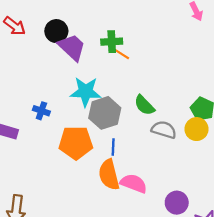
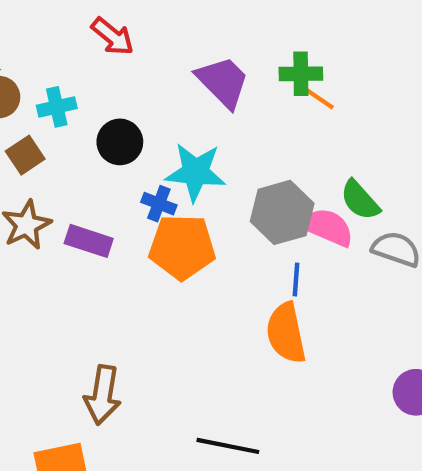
black circle: (56, 31) -> (120, 142), moved
cyan star: (86, 92) -> (195, 172), moved
orange pentagon: (76, 143) -> (182, 247), moved
pink semicircle: (134, 183) -> (327, 227), moved

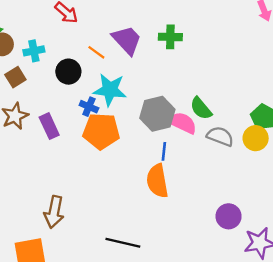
orange line: (319, 98) -> (96, 52), moved
purple rectangle: (89, 241) -> (49, 126), turned 45

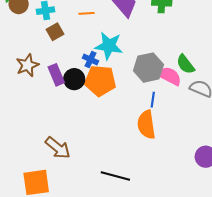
orange line: (96, 52) -> (86, 13), moved, turned -42
black circle: (68, 72) -> (74, 79), moved
brown square: (15, 77) -> (55, 32), moved
brown arrow: (54, 212) -> (58, 148), turned -64

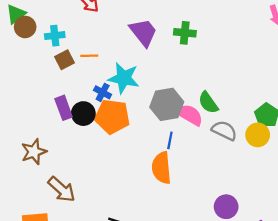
orange line: (86, 13) -> (89, 56), moved
brown star: (27, 65) -> (34, 152), moved

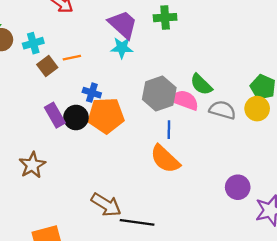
cyan star: (124, 78) -> (122, 48), moved, size x0.7
orange semicircle: (161, 168) -> (165, 159), turned -32
brown arrow: (62, 189) -> (106, 205), moved

